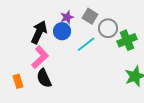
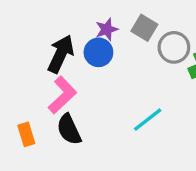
cyan line: (86, 44) -> (148, 120), moved

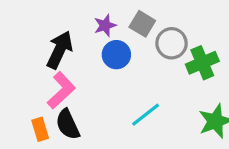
blue circle: (98, 52) -> (116, 55), moved
orange rectangle: (26, 134) -> (40, 129), moved

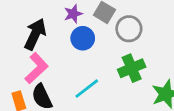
green cross: (202, 63) -> (132, 68), moved
cyan line: (146, 115) -> (87, 89), moved

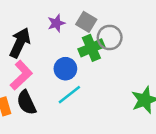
blue circle: (83, 38) -> (65, 69), moved
green cross: (132, 68) -> (91, 48), moved

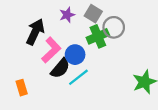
pink L-shape: (21, 75) -> (51, 50), moved
black semicircle: (26, 102) -> (60, 68), moved, turned -115

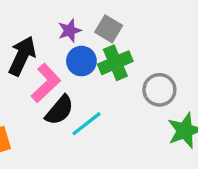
gray circle: (114, 27) -> (159, 90), moved
blue circle: (75, 55) -> (81, 61), moved

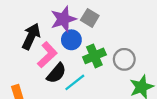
purple star: (70, 31) -> (63, 19), size x1.6
green cross: (115, 63) -> (94, 56), moved

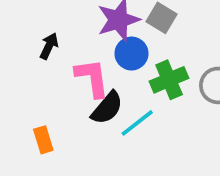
black arrow: (31, 36) -> (49, 46), moved, size x0.6
pink L-shape: (47, 55) -> (92, 78), turned -55

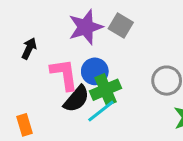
blue circle: (132, 54) -> (95, 71), moved
green cross: (169, 80) -> (105, 90), moved

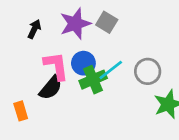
black arrow: (29, 48) -> (34, 29), moved
black semicircle: (76, 99) -> (51, 88), moved
cyan line: (101, 111) -> (111, 70), moved

